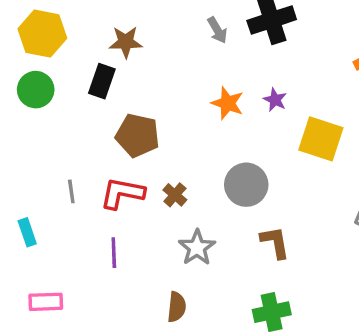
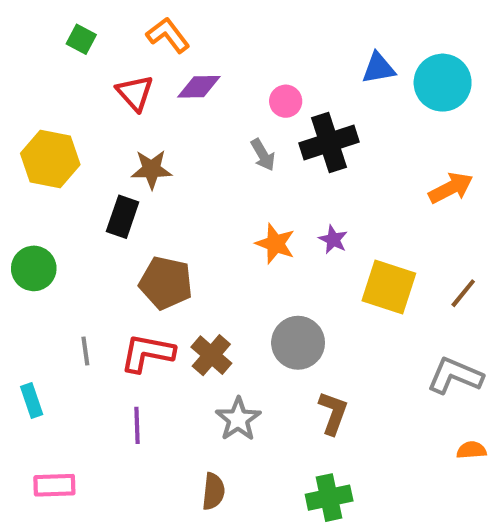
green circle: (36, 90) -> (34, 268), moved
brown cross: (175, 195) -> (211, 355), size x1.4
brown L-shape: (275, 242) -> (333, 413), turned 30

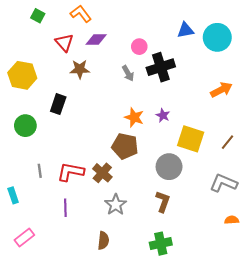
brown star: (151, 169) -> (80, 69), moved
green circle: (34, 268) -> (25, 126), moved
brown pentagon: (166, 283) -> (125, 146), moved
gray circle: (298, 343) -> (169, 167), moved
pink rectangle: (54, 485) -> (24, 237), turned -36

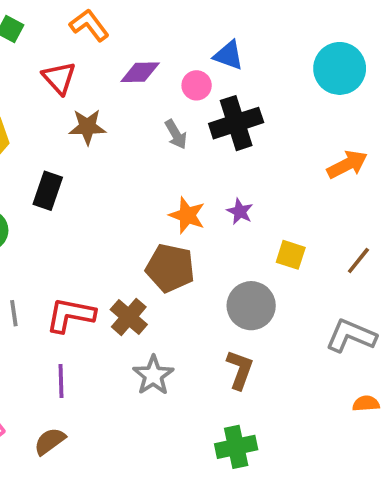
blue triangle: (185, 30) -> (229, 55), moved, turned 30
purple diamond: (96, 39) -> (140, 72), moved
yellow square: (191, 139) -> (291, 255), size x0.6
brown semicircle: (103, 241) -> (50, 441), moved, turned -132

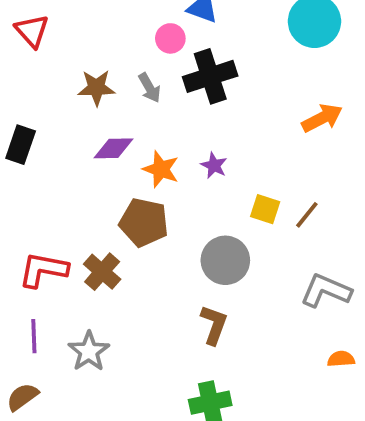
purple diamond: (140, 72) -> (113, 148), moved
brown star: (87, 127) -> (96, 88), moved
brown line: (358, 260) -> (307, 215), moved
gray star: (153, 375) -> (89, 351), moved

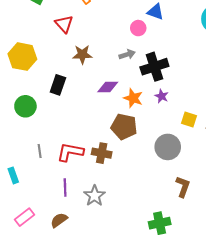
black cross: (210, 76) -> (154, 67), moved
brown star: (96, 88) -> (82, 54), moved
gray arrow: (150, 88) -> (127, 54), turned -77
brown cross: (102, 272) -> (102, 153), turned -30
brown L-shape: (214, 325) -> (183, 187), moved

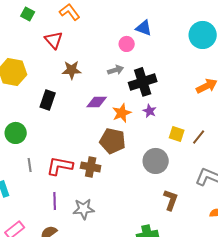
orange star: (133, 98) -> (122, 113), turned 30
green circle: (25, 106) -> (16, 133), moved
gray star: (95, 196) -> (84, 209), turned 30

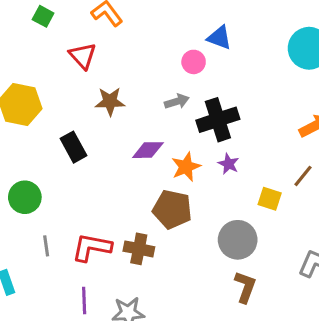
black rectangle: (48, 100) -> (73, 147), turned -48
brown line: (199, 137) -> (303, 176), moved
brown L-shape: (171, 200) -> (245, 287), moved

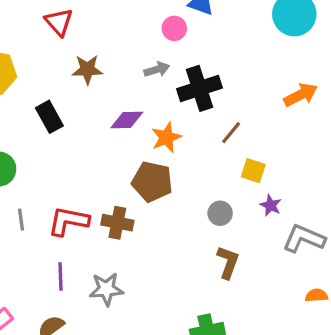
purple star: (229, 164) -> (271, 205), moved
brown line: (303, 176) -> (231, 133), moved
gray circle: (238, 240) -> (220, 213), size x0.6

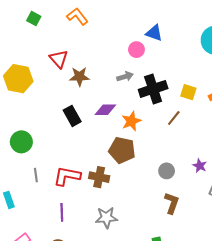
red triangle: (59, 22) -> (59, 59), moved
black rectangle: (49, 117) -> (72, 116), moved
yellow square: (253, 171) -> (188, 92), moved
gray star: (106, 289) -> (106, 218), moved

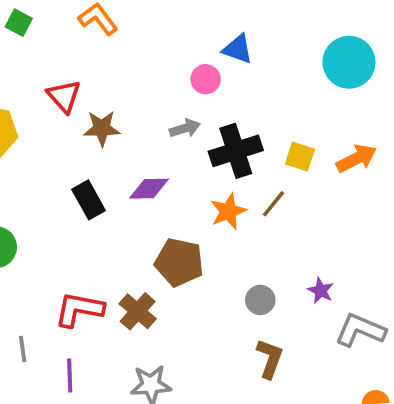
orange star: (131, 121) -> (228, 211), moved
gray line: (36, 175) -> (23, 349), moved
brown cross: (99, 177) -> (138, 311), turned 30

